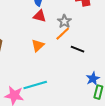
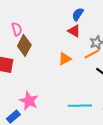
cyan line: (35, 85) -> (80, 106), moved

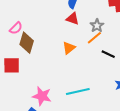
pink semicircle: (17, 29) -> (16, 28), turned 72
cyan line: (80, 106) -> (78, 91), moved

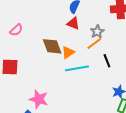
brown diamond: (27, 43) -> (52, 46), moved, turned -40
black line: (108, 54) -> (107, 61), turned 40
cyan line: (78, 91) -> (77, 68), moved

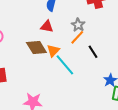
red triangle: (73, 23) -> (47, 26), moved
cyan line: (77, 68) -> (65, 65), turned 70

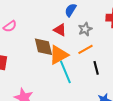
gray star: (78, 25) -> (85, 29), moved
orange triangle: (53, 51) -> (59, 55), size x1.5

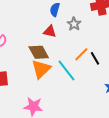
orange line: (86, 49) -> (81, 54), moved
orange triangle: (59, 55) -> (41, 69), moved

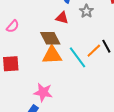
orange line: (81, 54) -> (94, 51), moved
orange triangle: (41, 69) -> (52, 55), turned 40

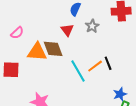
red triangle: (62, 18) -> (67, 30), turned 32
orange triangle: (52, 55) -> (37, 52), moved

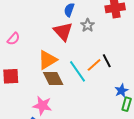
red triangle: (67, 30) -> (63, 31), size x1.5
brown diamond: (53, 49) -> (53, 79), moved
orange triangle: (37, 52) -> (47, 60), moved, turned -30

